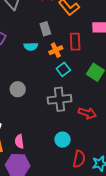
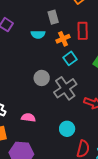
gray circle: (18, 89) -> (42, 78), moved
gray cross: (60, 99) -> (65, 88), turned -30
pink semicircle: (19, 141) -> (28, 118), moved, turned 104

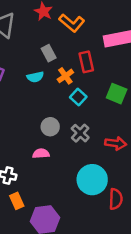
gray cross: (65, 88) -> (80, 133), size x0.7
pink semicircle: (28, 118) -> (41, 154), moved
cyan circle: (67, 129) -> (92, 180), size x1.6

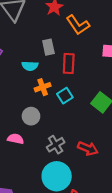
red rectangle: (86, 62) -> (69, 63), moved
orange cross: (65, 76) -> (43, 87), moved
gray cross: (80, 133) -> (56, 145), moved

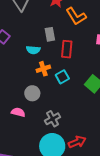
red arrow: (88, 148) -> (77, 142), moved, turned -48

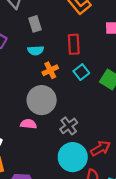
gray rectangle: (50, 34) -> (35, 24), moved
cyan square: (62, 77) -> (81, 72), moved
gray circle: (32, 93) -> (42, 100), size x1.6

